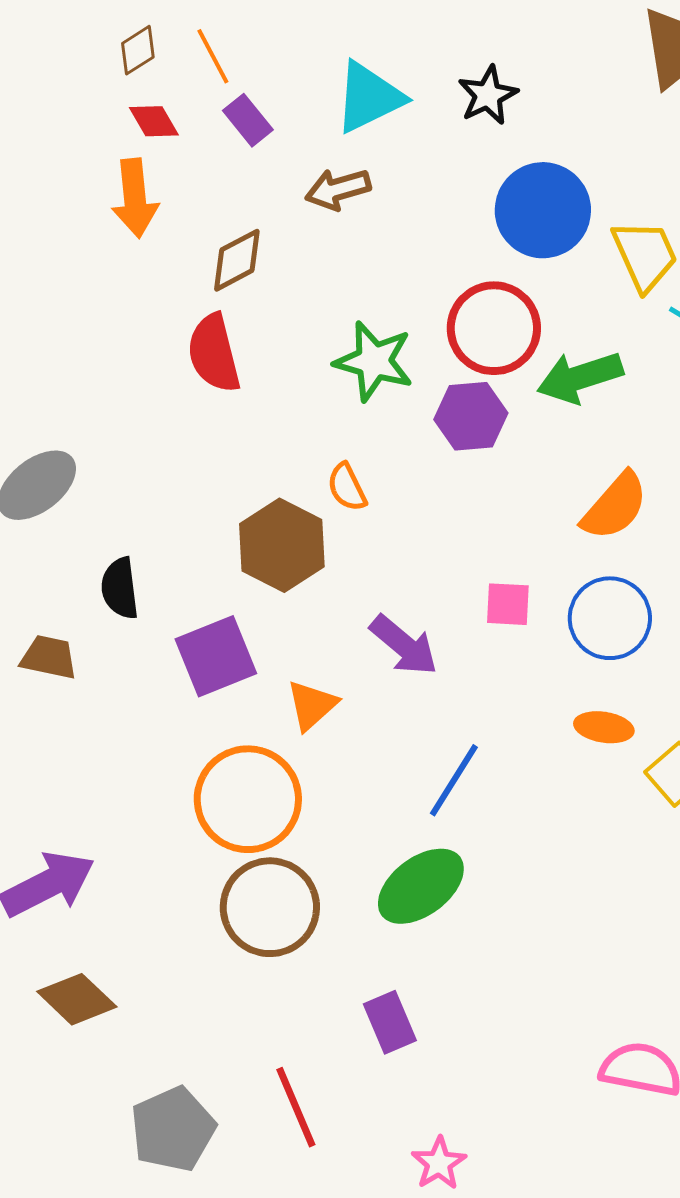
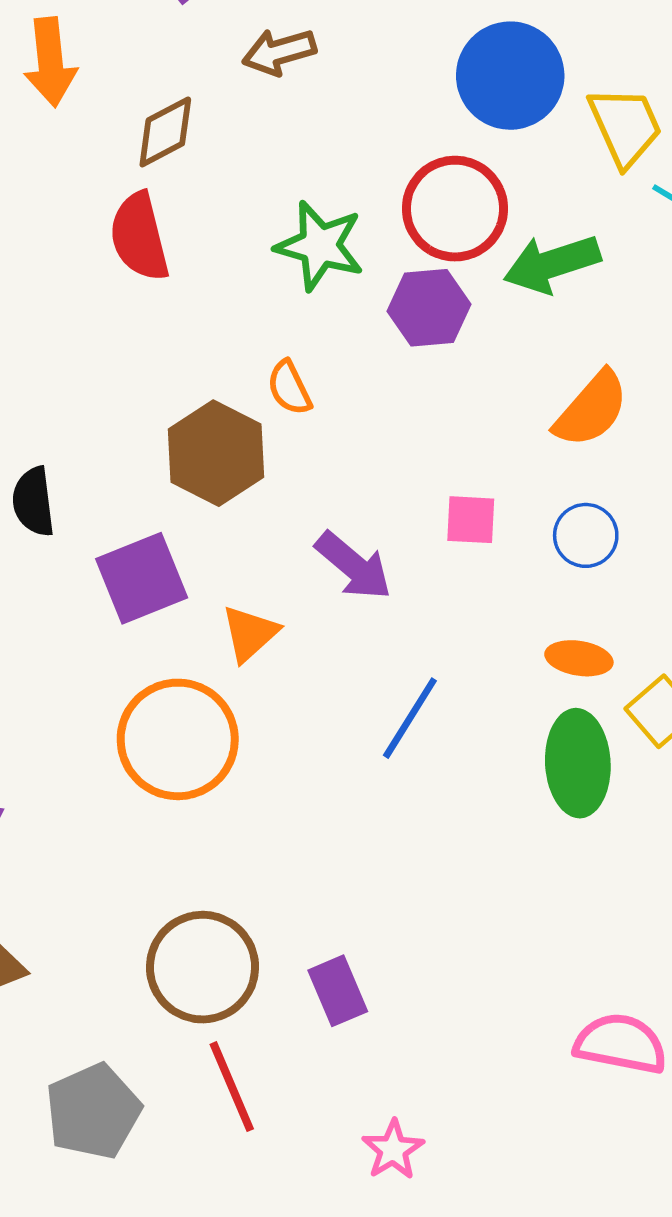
blue circle: (610, 618) -> (586, 535), size x0.7
green ellipse: (421, 886) -> (578, 763), moved, turned -56
brown circle: (270, 907) -> (203, 967), moved

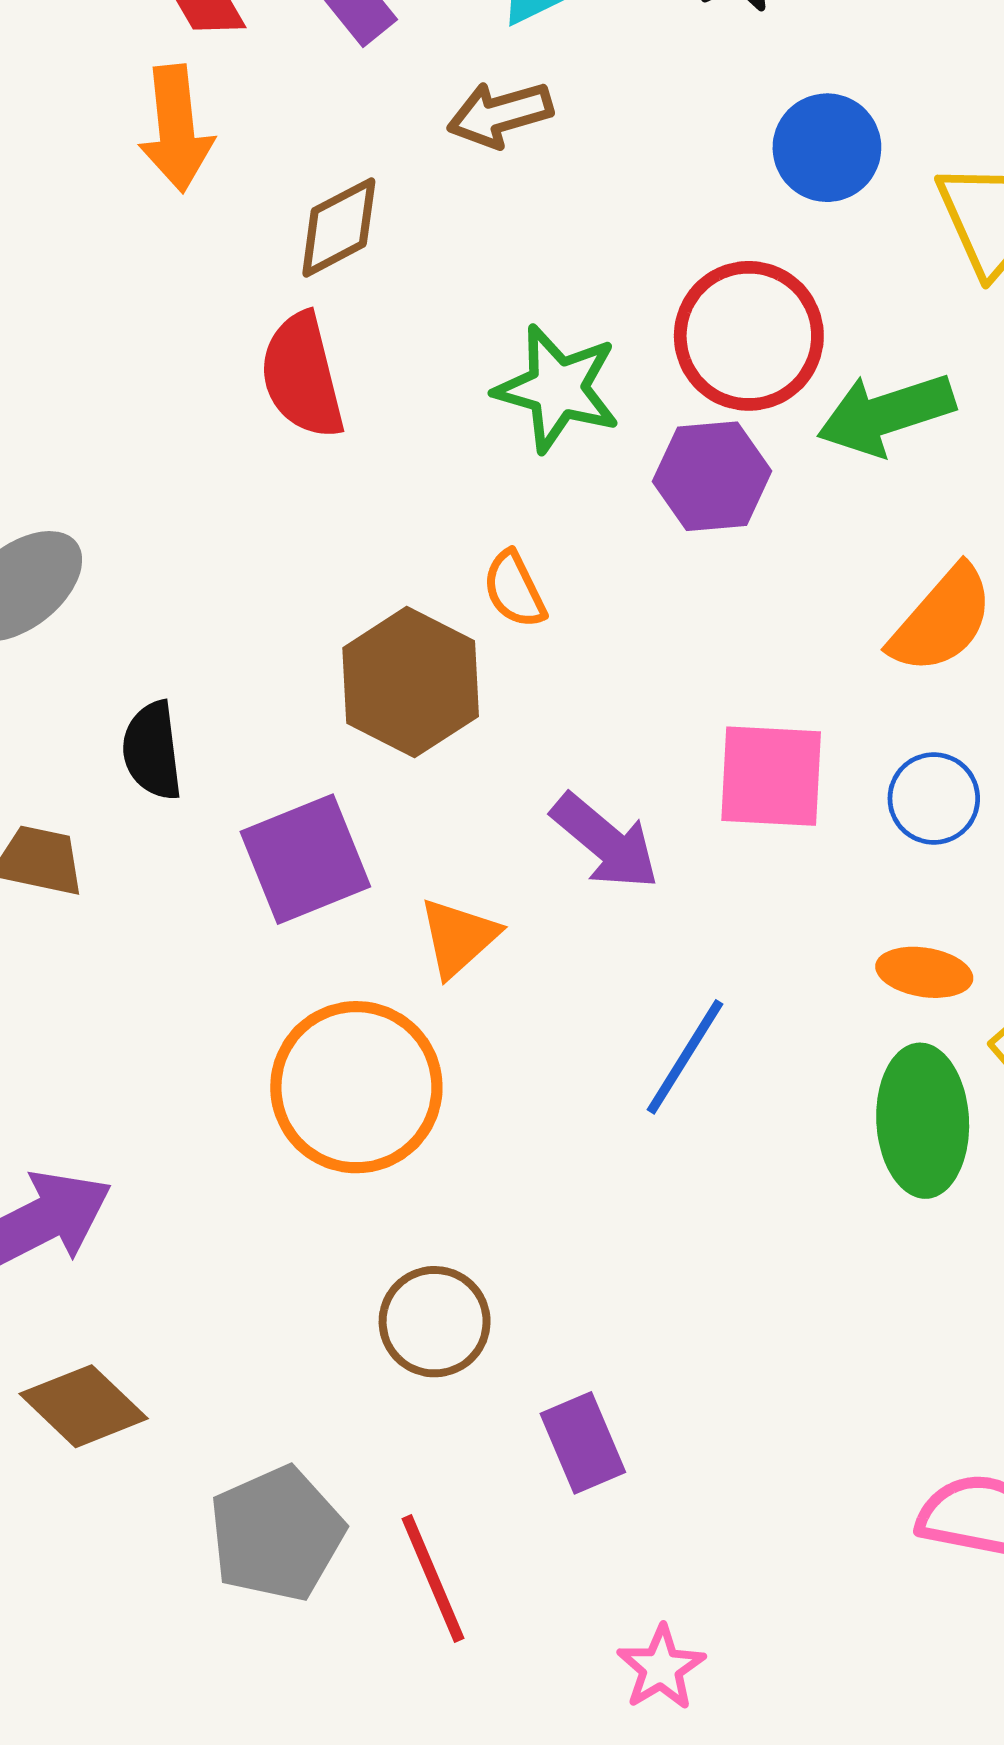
blue circle: (510, 76) -> (827, 148), size x0.7
pink square: (471, 520) -> (771, 776), size x1.5
brown circle: (203, 967) -> (435, 1322), moved, size x0.7
gray pentagon: (93, 1111) -> (277, 1534), moved

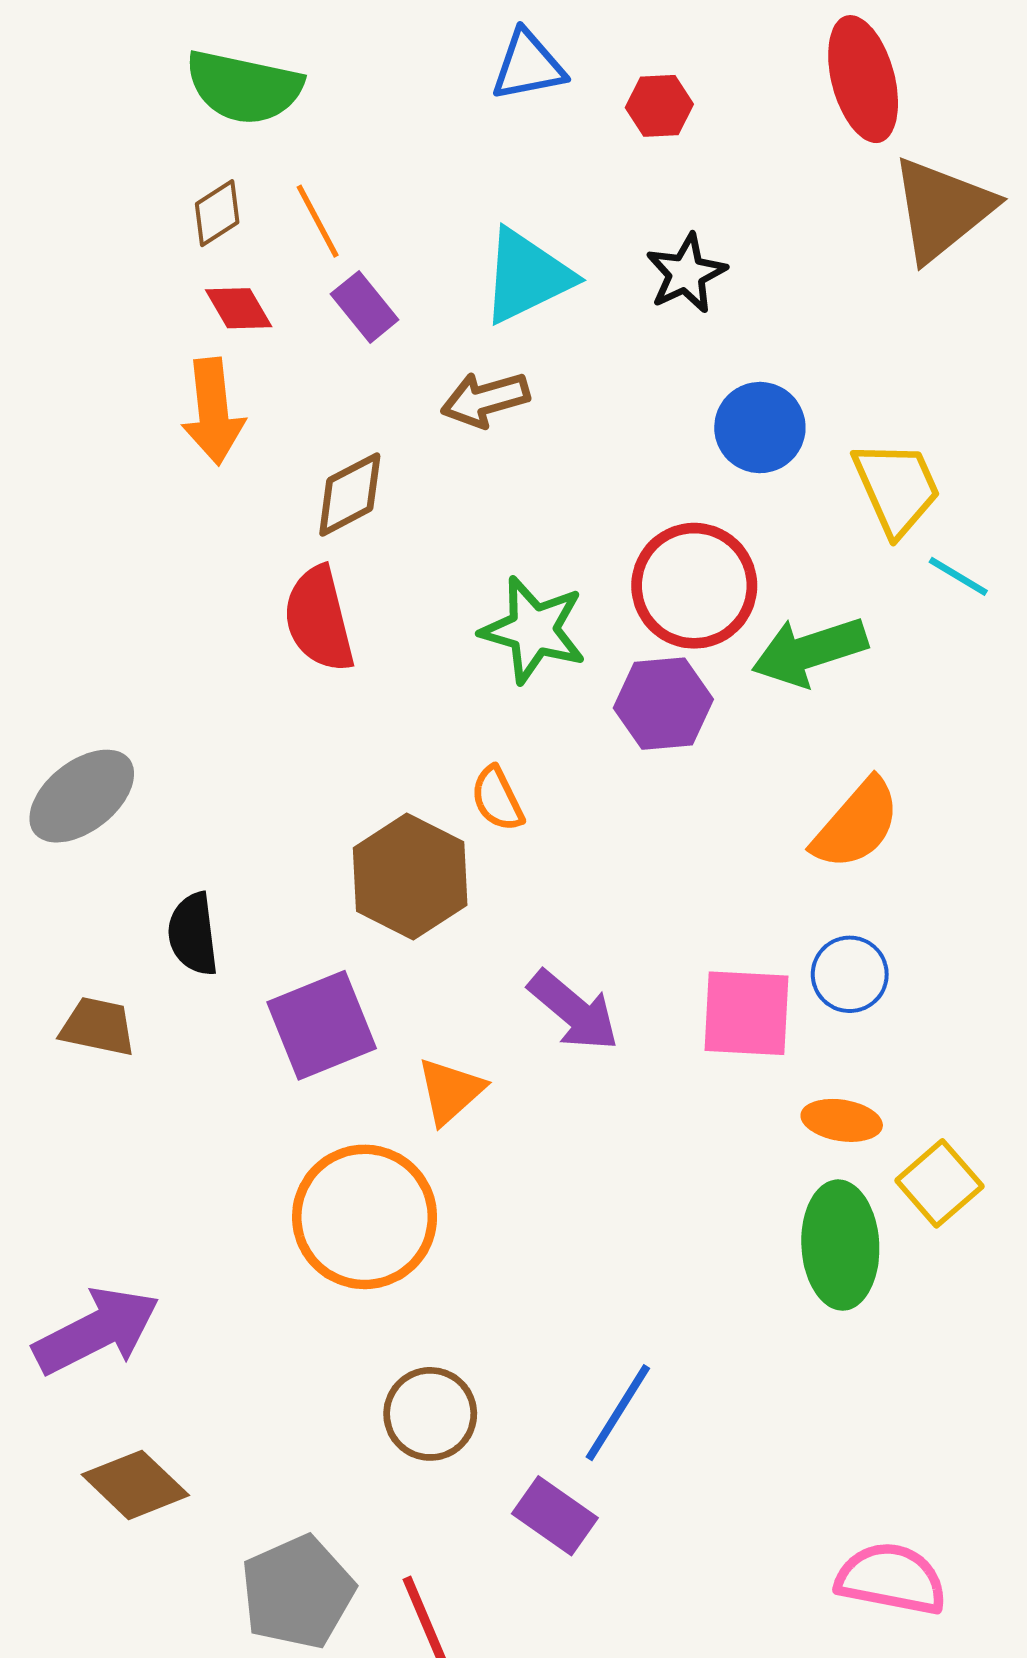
pink square: (771, 776) -> (746, 1013), moved
blue line: (685, 1057) -> (618, 1413), moved
purple rectangle: (583, 1443) -> (555, 1516), turned -32

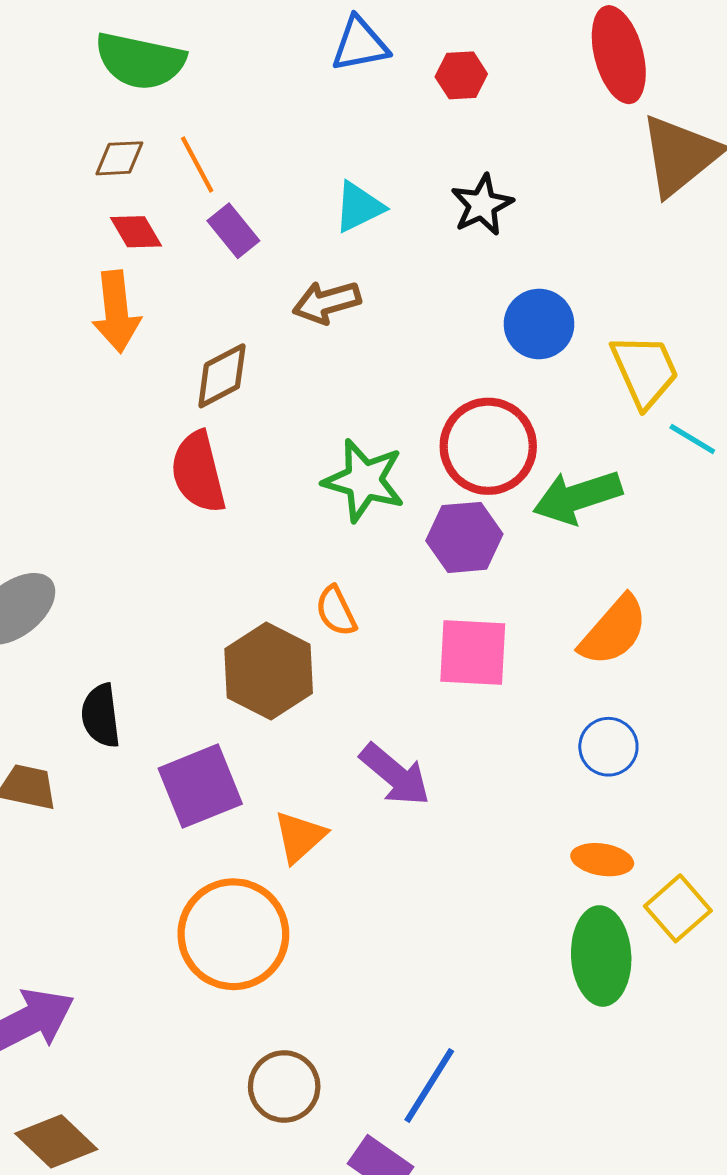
brown diamond: (217, 213) -> (119, 158), turned 30
cyan triangle: (527, 276) -> (359, 207), size x0.7
pink square: (746, 1013) -> (473, 652), moved

